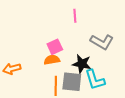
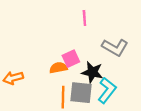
pink square: (55, 47) -> (71, 59), moved
cyan L-shape: (95, 80) -> (107, 90), turned -125

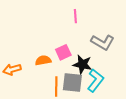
orange semicircle: (58, 68) -> (43, 60), moved

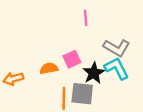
black star: (82, 64) -> (94, 73), turned 30
cyan L-shape: (96, 80) -> (117, 68), moved, turned -65

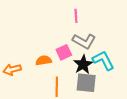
gray L-shape: (117, 48) -> (84, 41), moved
gray square: (82, 94) -> (86, 83), moved

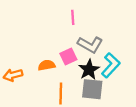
pink line: (76, 16) -> (73, 17), moved
cyan L-shape: (103, 60) -> (111, 65), turned 70

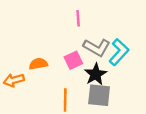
orange semicircle: (47, 65) -> (38, 64), moved
cyan L-shape: (111, 65) -> (119, 52), moved

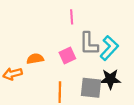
gray L-shape: (97, 47) -> (89, 44), turned 60
black star: (96, 74) -> (110, 79), moved, turned 30

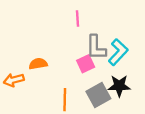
pink square: (67, 56) -> (86, 64), moved
gray square: (91, 88) -> (98, 95), turned -35

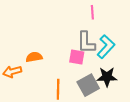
pink line: (78, 19) -> (92, 12), moved
pink square: (86, 64) -> (77, 57), turned 35

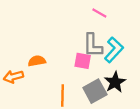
pink line: (92, 12) -> (99, 13), turned -56
black star: (107, 77) -> (115, 82), turned -30

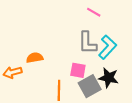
pink square: (83, 61) -> (78, 70), moved
black star: (115, 82) -> (109, 78), turned -30

